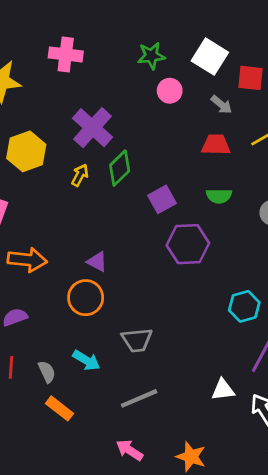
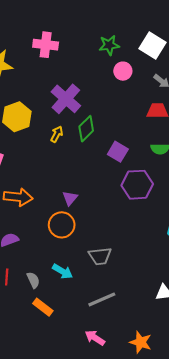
purple square: (162, 199) -> (118, 152), turned -30
purple triangle: (97, 262) -> (70, 198), turned 42

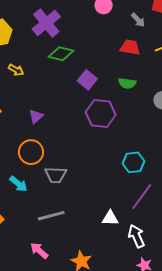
green diamond: (86, 129) -> (61, 54), turned 50
yellow arrow: (57, 134) -> (16, 70), moved, turned 84
orange circle: (62, 225) -> (31, 152), moved

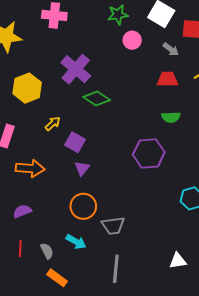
green diamond: (61, 54) -> (97, 99), turned 30
yellow arrow: (16, 70) -> (53, 124), turned -63
purple square: (87, 80) -> (75, 142), moved
gray line: (51, 216) -> (116, 269), turned -60

